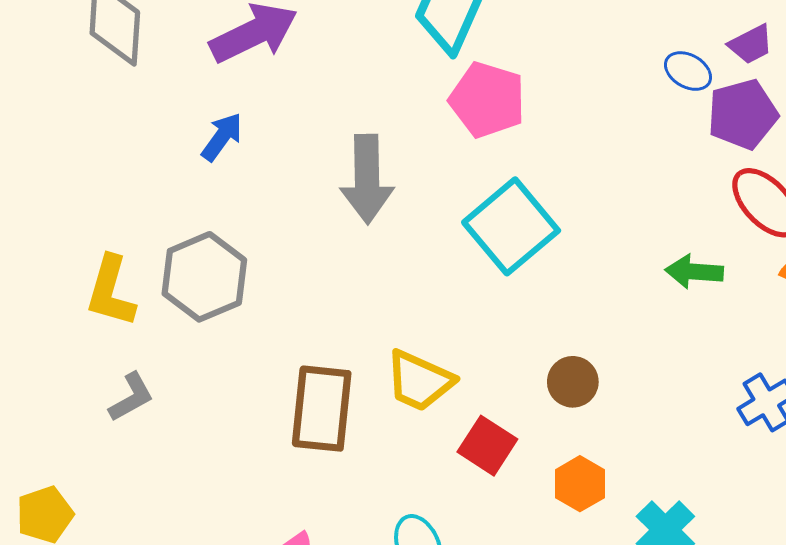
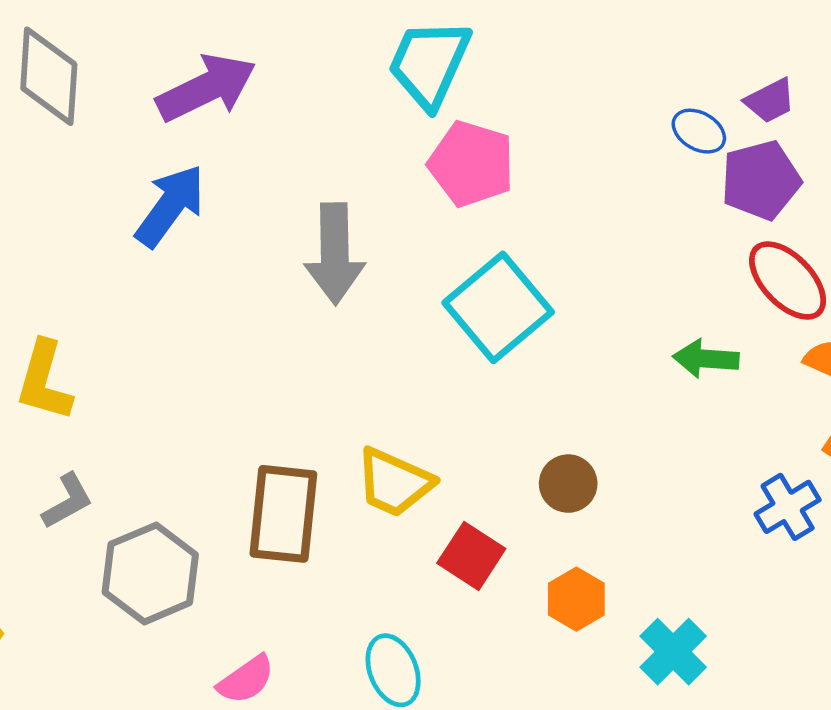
blue arrow: (222, 137) -> (170, 206), size x1.5
gray hexagon: (204, 277) -> (150, 573), moved

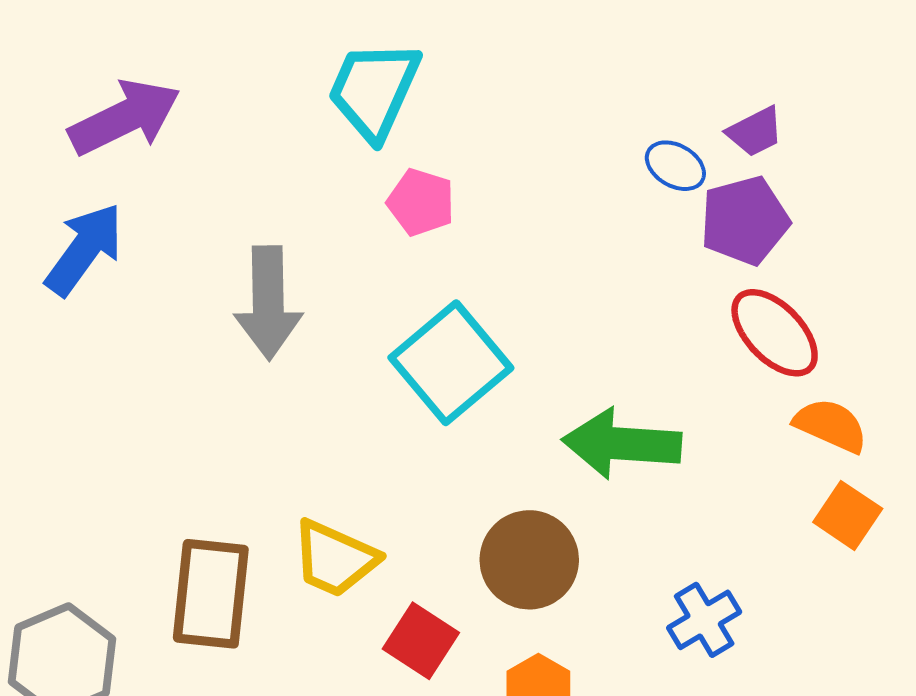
pink pentagon: (471, 164) -> (421, 202), size x0.7
green arrow: (706, 359) -> (622, 444), moved, size x1.6
brown circle: (568, 484) -> (529, 560), size x1.5
blue cross: (788, 507) -> (704, 620), moved

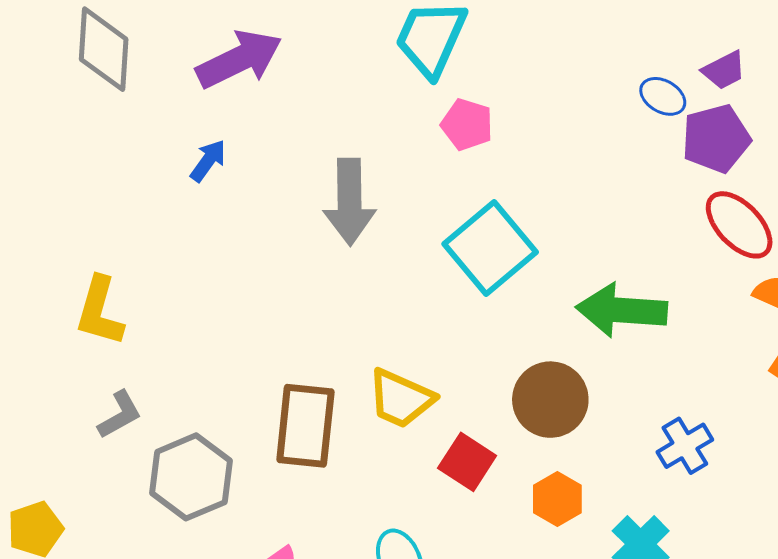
blue arrow: (84, 249) -> (208, 161), size x0.6

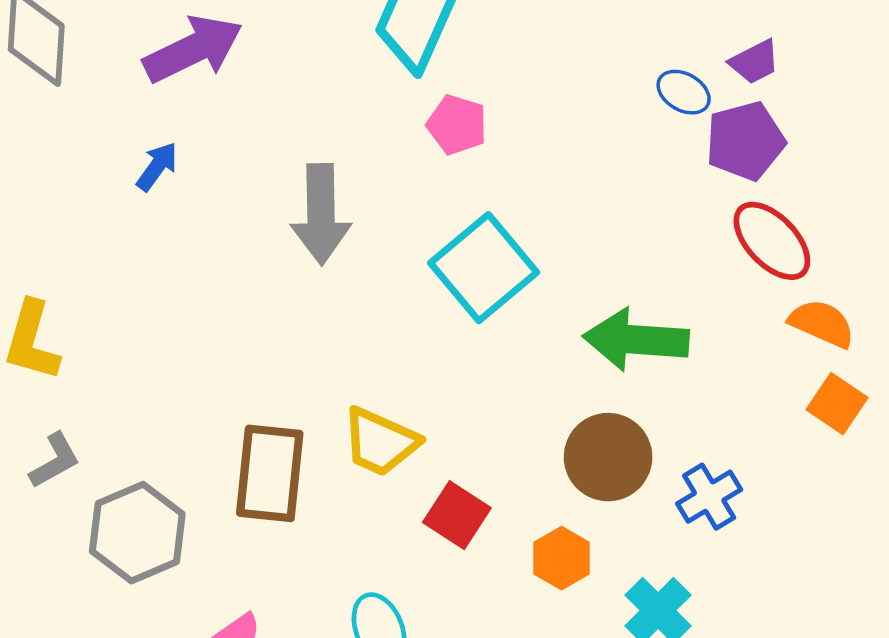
brown circle: (550, 400) -> (608, 457), moved

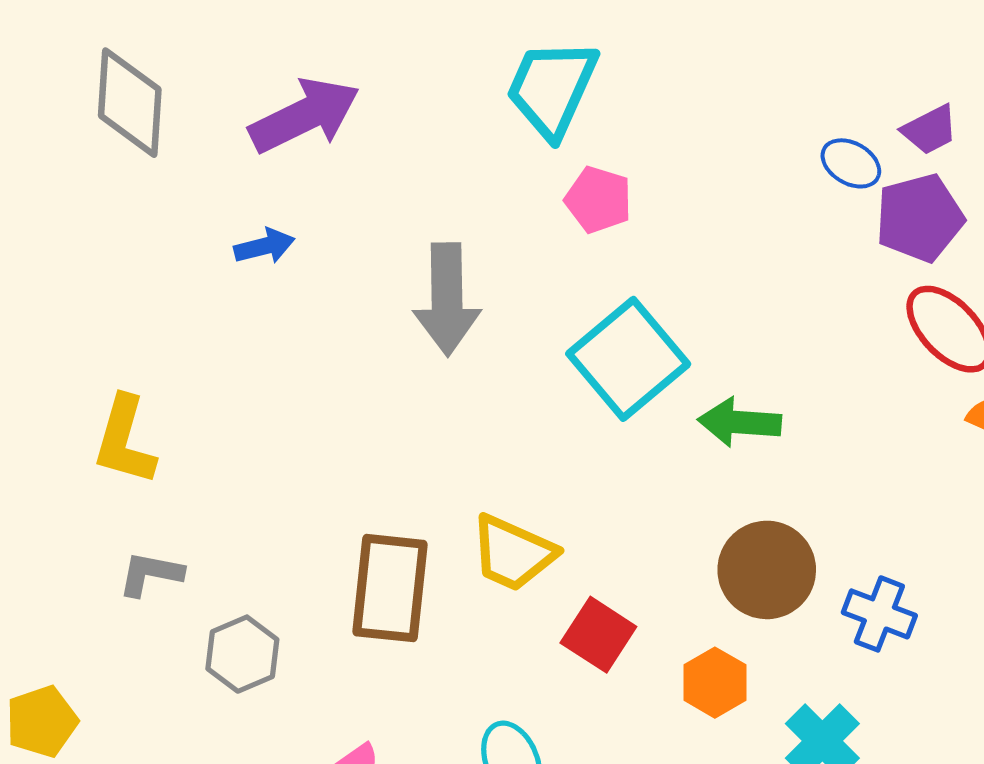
blue arrow: (157, 166) -> (264, 246), turned 40
green arrow: (636, 340) -> (740, 422), moved, size x0.7
gray L-shape: (55, 461) -> (150, 574), turned -140
blue cross: (709, 497) -> (879, 614), turned -38
gray hexagon: (137, 533) -> (242, 654), size x0.7

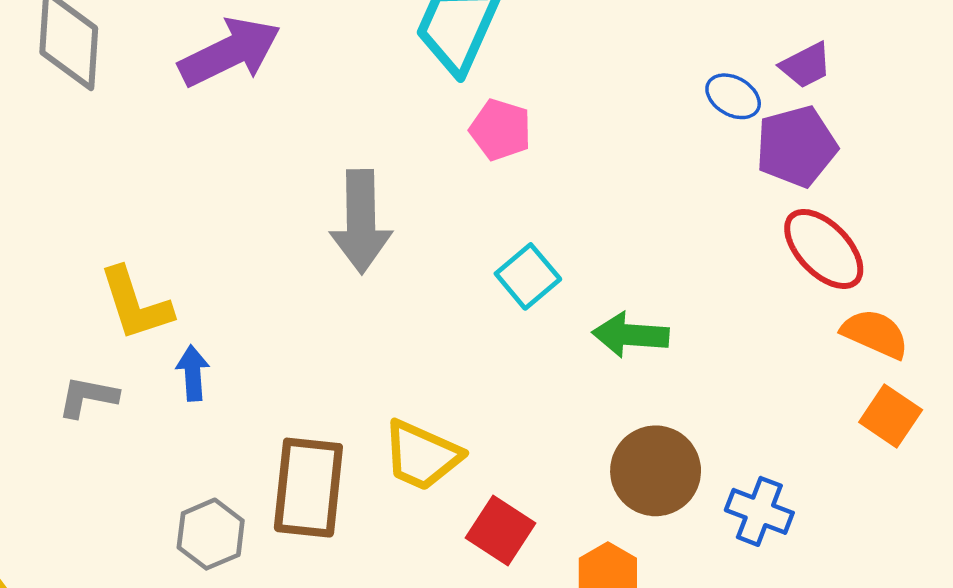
blue arrow: (264, 246) -> (193, 373), moved, turned -80
cyan square: (628, 359) -> (528, 276), size x0.6
yellow L-shape: (125, 440) -> (136, 304), moved, turned -34
gray L-shape: (150, 574) -> (88, 397), moved
gray hexagon: (242, 654) -> (211, 534), moved

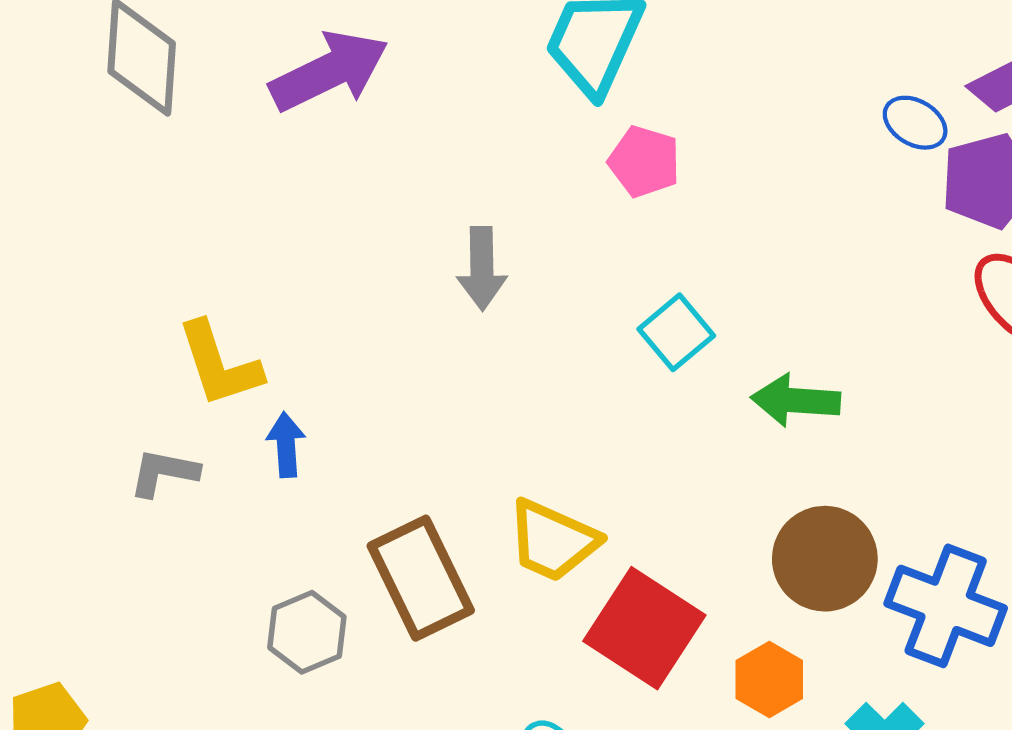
gray arrow: (361, 222) -> (482, 268), size x0.7
brown rectangle: (308, 488) -> (421, 578), turned -32
blue cross: (759, 511) -> (946, 606), size x1.5
red square: (500, 530) -> (644, 628), size x1.5

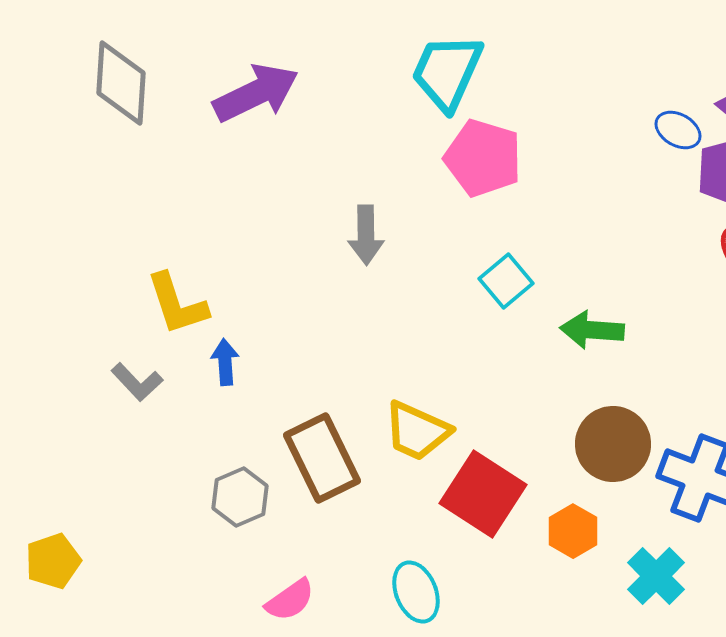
pink pentagon: (644, 162) -> (483, 158), size x1.5
gray L-shape: (164, 473) -> (137, 382), turned -144

